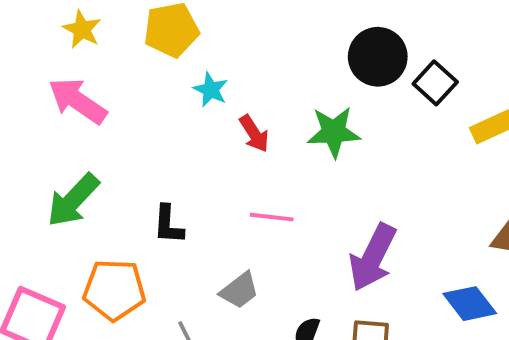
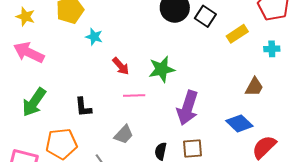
green star: (334, 132) -> (162, 69), moved
red arrow: (254, 134) -> (121, 66), moved

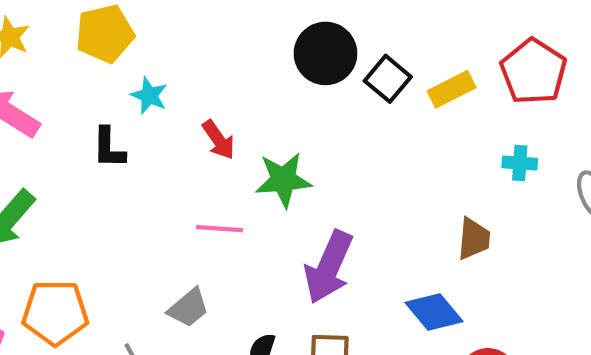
yellow rectangle: (237, 34) -> (452, 89), moved
red arrow: (121, 66) -> (218, 140), moved
brown trapezoid: (254, 87) -> (474, 239), turned -30
black L-shape: (83, 107) -> (109, 148), moved

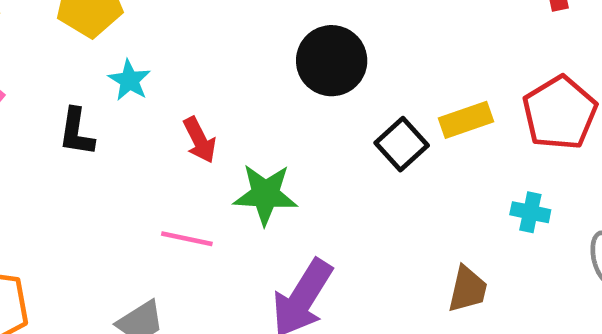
black square: (388, 79) -> (402, 144), moved

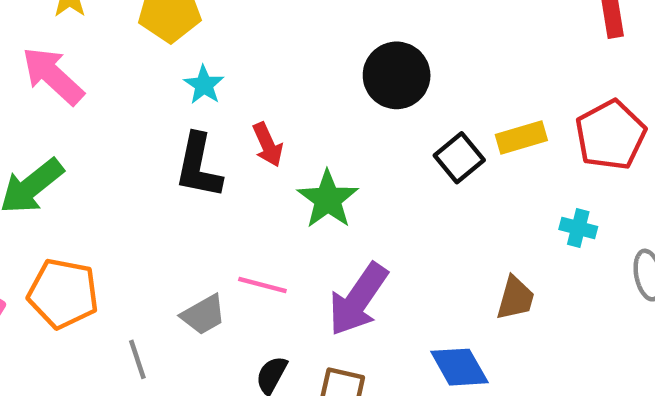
black L-shape: (76, 132) -> (198, 166), moved, size x1.4
green star: (265, 194) -> (328, 199), turned 30
pink line: (187, 239) -> (262, 285), moved

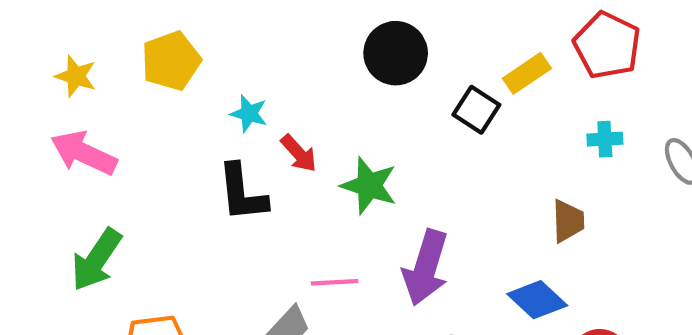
cyan star: (204, 85) -> (249, 114), moved

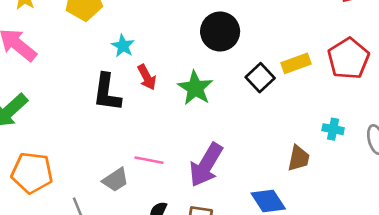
cyan cross: (605, 139) -> (333, 129), moved
green star: (369, 186) -> (195, 88), moved

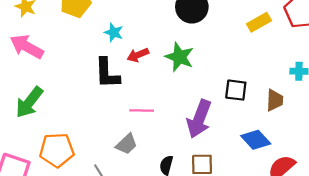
red arrow: (147, 77) -> (138, 55), turned 105
black square: (260, 78) -> (236, 90), moved, turned -30
pink line: (149, 160) -> (142, 110), moved

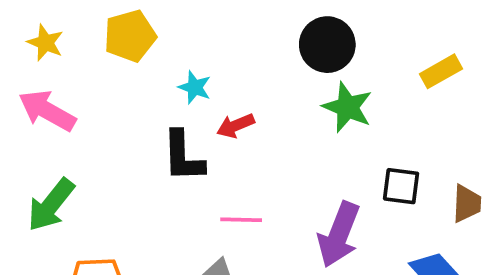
green star: (179, 57) -> (347, 107), moved

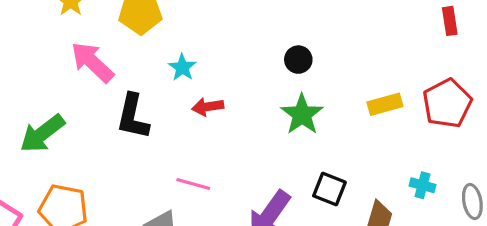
black circle: (327, 45) -> (298, 60), size x0.6
pink arrow: (47, 111) -> (92, 62), moved
black L-shape: (183, 156) -> (133, 117), moved

